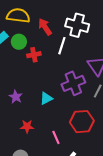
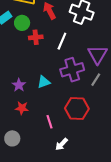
white line: (62, 46) -> (62, 41), moved
purple star: (16, 97) -> (19, 85), moved

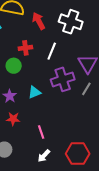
green circle: (22, 23) -> (14, 66), moved
red hexagon: (77, 109) -> (78, 154), moved
white arrow: (62, 144) -> (44, 156), moved

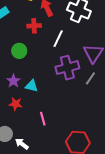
red cross: (25, 48) -> (34, 26), moved
cyan triangle: (34, 92) -> (31, 86), moved, turned 32
white arrow: (44, 156) -> (22, 144), moved, turned 80

